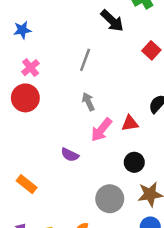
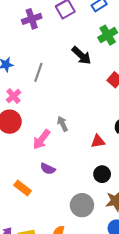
gray line: (85, 60) -> (38, 72), moved
pink arrow: (101, 130) -> (42, 139), moved
orange rectangle: (27, 184) -> (23, 188), moved

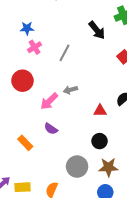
gray line: (38, 72) -> (64, 53), moved
pink cross: (13, 96) -> (35, 47), moved
gray arrow: (63, 124) -> (70, 90), turned -88

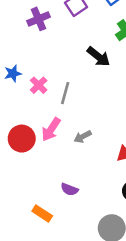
pink cross: (35, 47) -> (39, 85), moved
pink arrow: (49, 101) -> (51, 129), moved

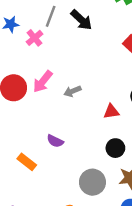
black arrow: (98, 57) -> (81, 20), moved
gray line: (65, 93) -> (51, 16), moved

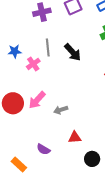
gray line: (51, 16) -> (48, 47), turned -30
red triangle: (111, 112) -> (75, 137), moved

